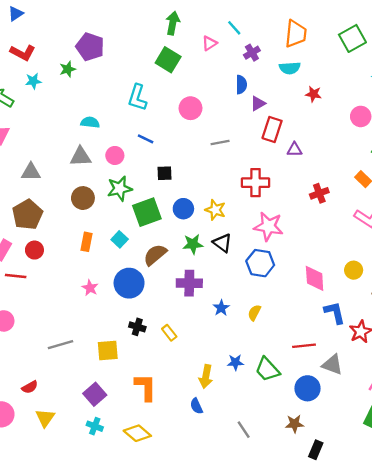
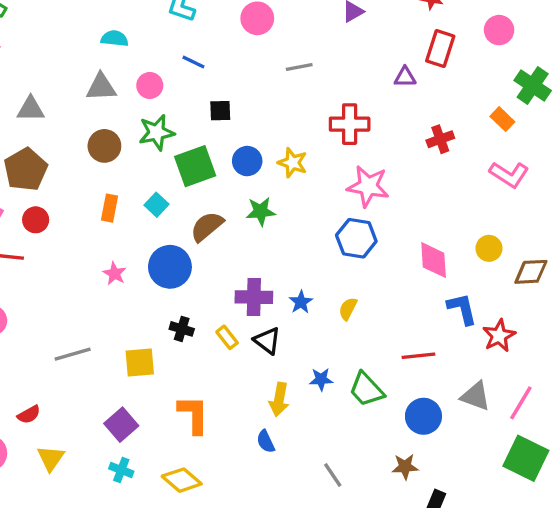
red rectangle: (272, 129) -> (440, 49), moved
black triangle: (222, 243) -> (267, 341), moved
purple cross: (189, 283) -> (254, 297), moved
gray triangle: (332, 365) -> (476, 396), moved

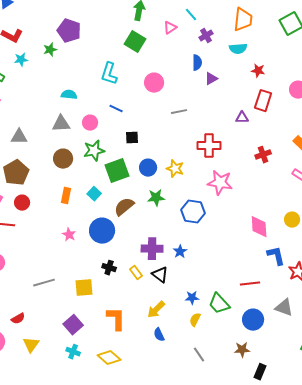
blue hexagon: (356, 238) -> (193, 212), moved
yellow semicircle: (348, 309) -> (195, 320), moved
yellow arrow: (279, 399) -> (156, 310), moved, turned 36

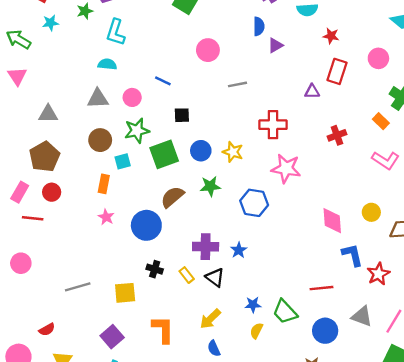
cyan L-shape: (109, 74) -> (116, 32), moved
cyan square: (94, 194) -> (123, 161), moved, turned 32
pink star: (69, 235) -> (106, 217), moved

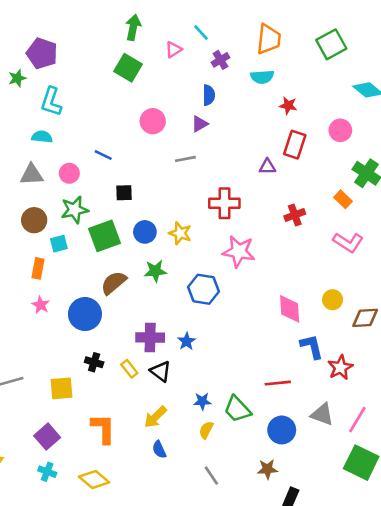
purple triangle: (275, 45) -> (200, 124), moved

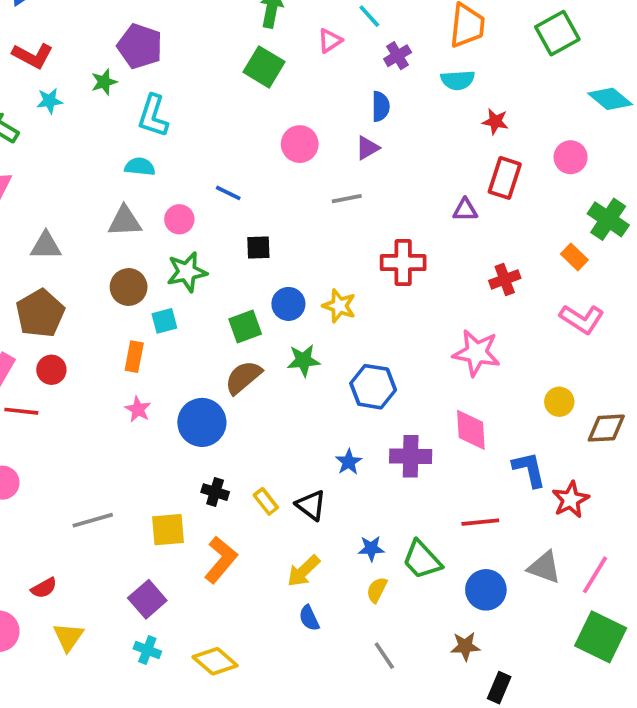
green square: (105, 236) -> (245, 327), moved, size x0.7
pink star: (239, 251) -> (477, 353), moved
pink diamond: (290, 309) -> (471, 430), moved
purple cross: (150, 337) -> (411, 456), moved
orange L-shape: (103, 429) -> (221, 560), moved, turned 40

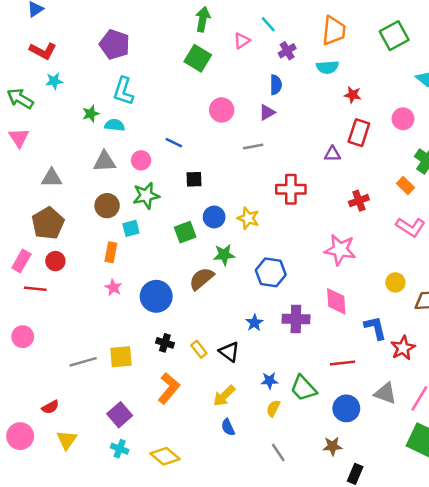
green star: (104, 82) -> (91, 114), moved
brown semicircle: (243, 377) -> (201, 279), moved
yellow square: (168, 530) -> (121, 357), moved

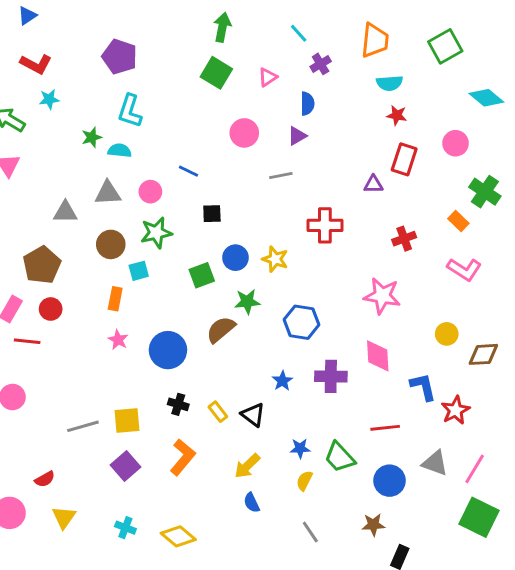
pink triangle: (242, 41) -> (268, 77), moved
cyan semicircle: (327, 67) -> (390, 83), moved
gray triangle: (52, 178) -> (65, 212), moved
purple square: (120, 415) -> (125, 466), moved

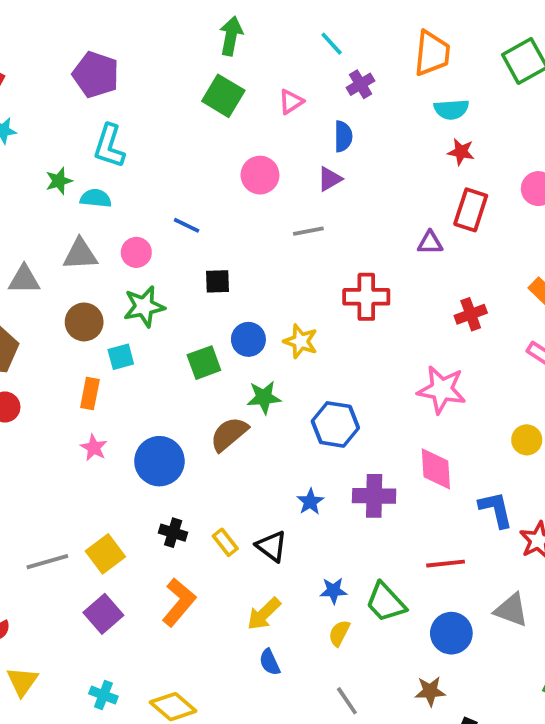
yellow square: (127, 420) -> (105, 554), turned -32

